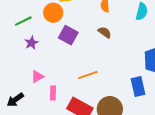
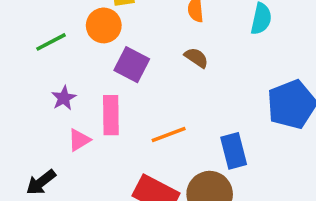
purple star: (31, 43) -> (64, 98), moved
blue rectangle: (138, 87) -> (234, 151), moved
pink rectangle: (53, 93) -> (111, 115), moved, size x1.5

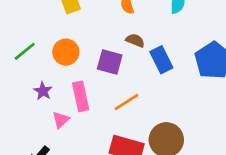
orange circle: (104, 25) -> (66, 52), moved
purple square: (132, 65) -> (110, 62), moved
blue rectangle: (234, 151) -> (161, 60), moved

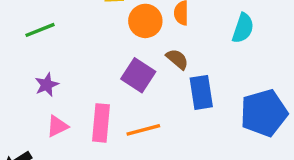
orange circle: (66, 52) -> (145, 21), moved
pink rectangle: (81, 96) -> (101, 123), moved

